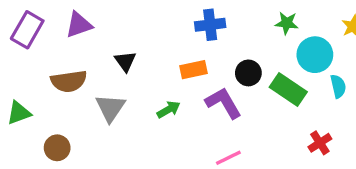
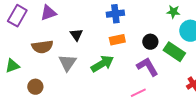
blue cross: (210, 25) -> (115, 14), moved
purple L-shape: (223, 103) -> (147, 67), moved
green arrow: (169, 110) -> (102, 64), size x1.6

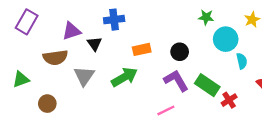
purple triangle: (48, 13) -> (71, 31), moved
blue cross: (115, 14) -> (114, 20), moved
green rectangle: (174, 52) -> (207, 85), moved

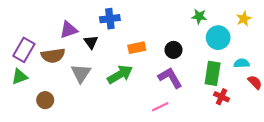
purple rectangle: (27, 22) -> (24, 50), moved
cyan semicircle: (242, 61) -> (242, 63), moved, turned -80
green rectangle: (207, 85) -> (213, 73), moved, turned 65
red cross: (229, 100) -> (221, 97), turned -32

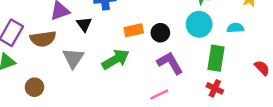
cyan circle: (218, 38) -> (199, 24), moved
black circle: (174, 50) -> (160, 33), moved
cyan semicircle: (242, 63) -> (235, 28), moved
red cross: (221, 97) -> (215, 88), moved

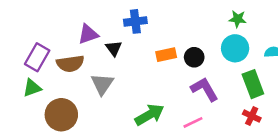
green rectangle: (216, 58) -> (253, 84), turned -30
green arrow: (116, 59) -> (149, 115), moved
brown circle: (34, 87) -> (61, 115), size x1.6

